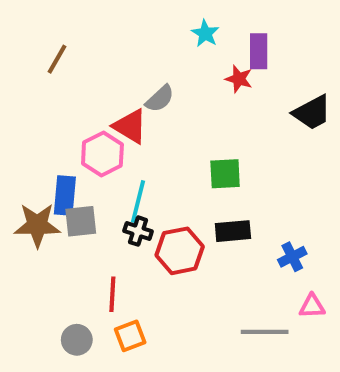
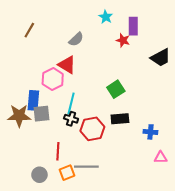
gray semicircle: (160, 99) -> (76, 39), moved
green square: (225, 174) -> (116, 89), turned -30
blue cross: (292, 257) -> (150, 132), turned 32
gray line: (265, 332) -> (86, 167), moved

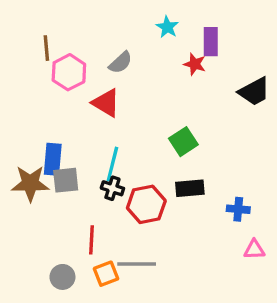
brown line: (29, 30) -> (46, 48), turned -35
pink hexagon: (53, 79) -> (69, 72), moved

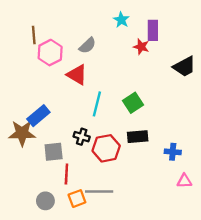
blue rectangle: (53, 159) -> (38, 116), turned 45
cyan line: (112, 164) -> (97, 104), moved
gray square: (66, 180) -> (54, 152), moved

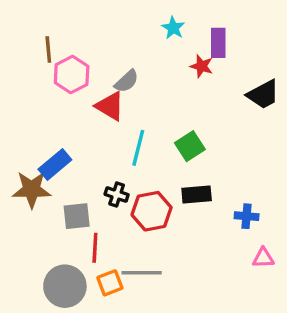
gray semicircle: (87, 46) -> (127, 81), moved
gray circle: (45, 201) -> (65, 286), size x1.6

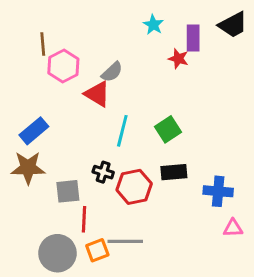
black trapezoid: (263, 95) -> (233, 25), moved
blue rectangle: (55, 165) -> (34, 131), moved
blue cross: (247, 216) -> (218, 191), size x1.4

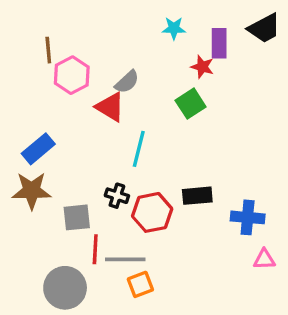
cyan star: (153, 25) -> (174, 28), turned -30
green square: (168, 129) -> (191, 104), moved
gray line: (125, 241) -> (125, 259), moved
orange square: (97, 250) -> (140, 284), moved

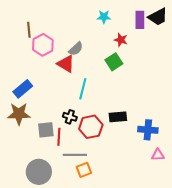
purple rectangle: (219, 43) -> (140, 20), moved
red line: (95, 249) -> (59, 137), moved

